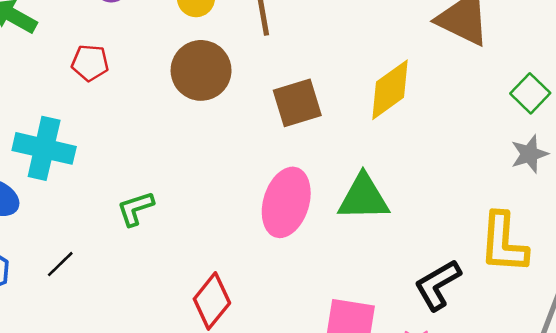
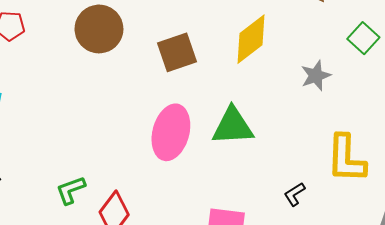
gray star: (529, 154) -> (316, 76), moved
green L-shape: (136, 208) -> (71, 190), moved
black L-shape: (438, 285) -> (295, 194), size x0.6

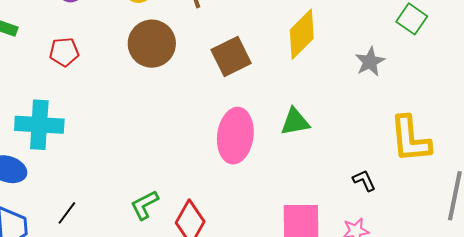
green triangle: (233, 126) -> (295, 122), size x0.7
black L-shape: (295, 194) -> (364, 180), turned 105

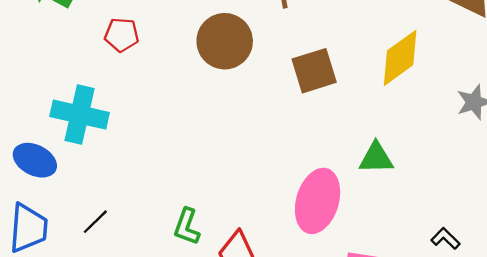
pink ellipse: (235, 136) -> (318, 201), moved
black L-shape: (364, 180) -> (445, 239), turned -30
green L-shape: (144, 205) -> (187, 227), turned -52

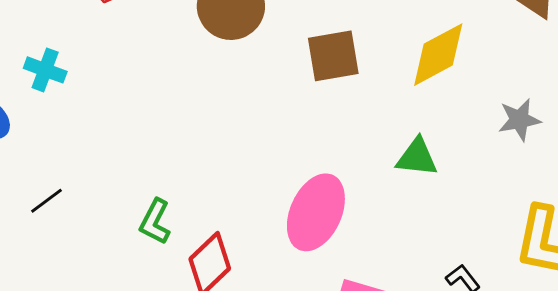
cyan cross: (80, 115) -> (45, 70), size x0.6
green triangle: (376, 158) -> (417, 157), moved

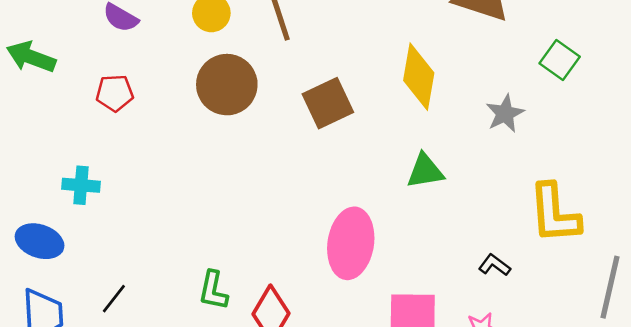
yellow diamond: (438, 55) -> (419, 77), turned -36

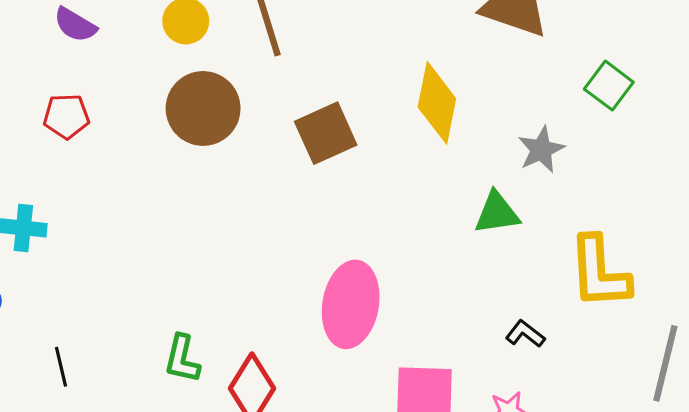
green triangle: (425, 171) -> (497, 213), moved
black line: (114, 299) -> (61, 367), turned -52

